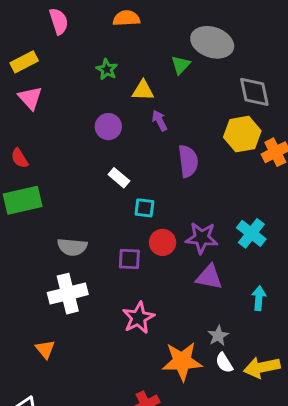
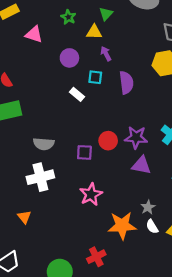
green triangle: (181, 65) -> (106, 14), moved
pink triangle: (30, 98) -> (34, 34), moved, turned -30
cyan square: (144, 208) -> (95, 77), moved

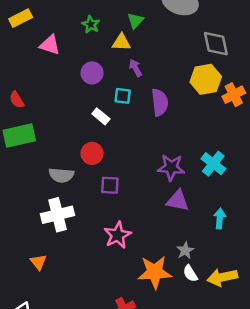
red circle: (108, 141) -> (92, 153), moved

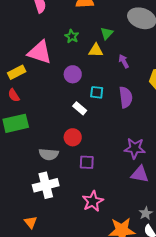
yellow rectangle: (21, 18) -> (17, 72), moved
pink triangle: (50, 45) -> (40, 52), size x1.5
purple arrow: (135, 68) -> (124, 61), moved

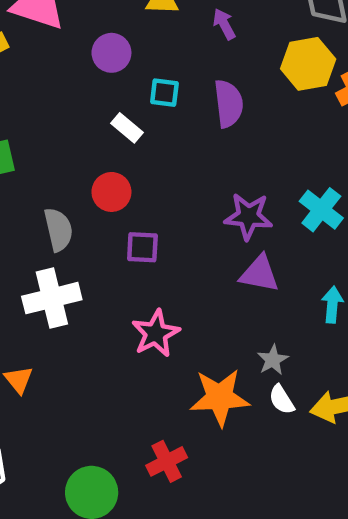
gray semicircle: (49, 154) -> (58, 230), turned -108

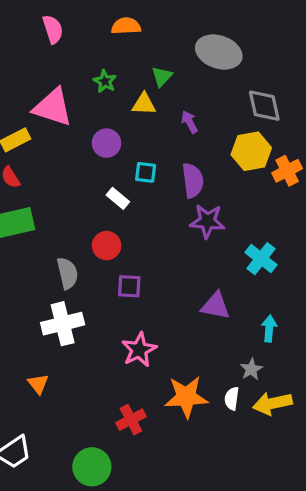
purple star: (248, 216) -> (207, 221), moved
gray star: (273, 360) -> (251, 369), moved
white semicircle: (282, 400) -> (232, 398), turned 40
red cross: (167, 461) -> (131, 420), moved

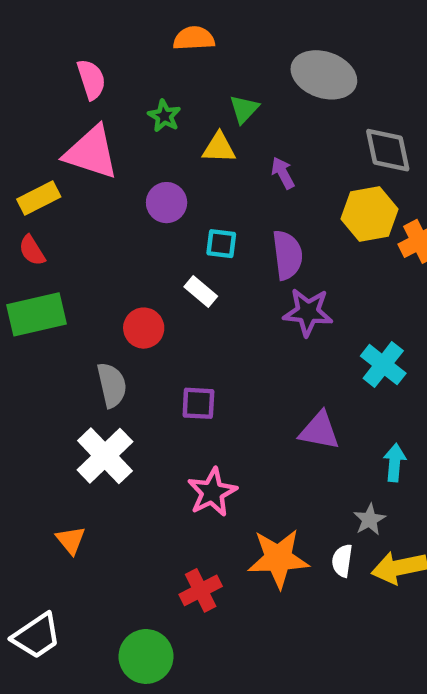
pink semicircle: (53, 29) -> (91, 79), moved
white rectangle: (118, 198) -> (201, 292), moved
red circle: (107, 246) -> (144, 328), moved
white cross: (63, 324) -> (105, 456), turned -30

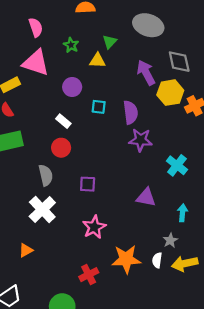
purple arrow: (283, 173) -> (146, 73), moved, size x1.6
white rectangle: (201, 292) -> (63, 121), moved
orange triangle: (71, 540) -> (26, 250), turned 40

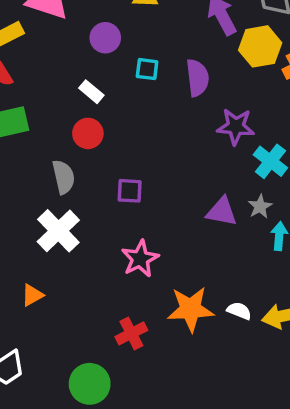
purple star: (141, 140) -> (236, 126), moved
gray star: (170, 240) -> (260, 206), moved
white semicircle: (157, 260) -> (239, 311), turned 104

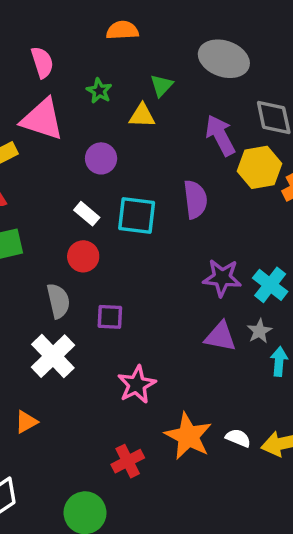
cyan square: (147, 69) -> (137, 215), moved, size x1.6
purple star: (236, 126) -> (222, 278), moved
purple square: (130, 191) -> (110, 317), moved
orange star: (190, 309) -> (188, 436), turned 30

